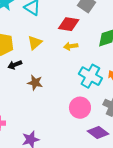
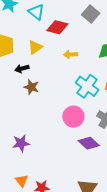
red diamond: (69, 24) -> (57, 27), moved
black arrow: (15, 65) -> (22, 69), moved

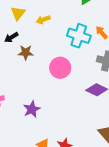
yellow arrow: (71, 54) -> (43, 20), moved
pink circle: (73, 117) -> (60, 68), moved

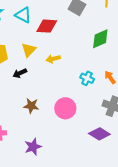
cyan cross: (79, 36) -> (87, 78), size x0.6
brown star: (26, 52) -> (31, 106), moved

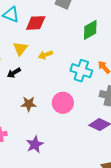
cyan cross: (87, 78) -> (81, 71), size x1.5

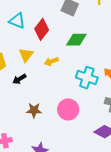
red diamond: (36, 23) -> (42, 29), turned -50
green diamond: (90, 30) -> (76, 40), moved, turned 30

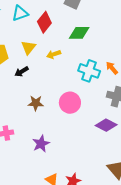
cyan triangle: (17, 21) -> (20, 13), turned -42

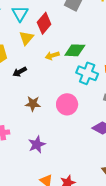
cyan triangle: (20, 13) -> (20, 14), turned -42
green diamond: (79, 33) -> (75, 50), moved
yellow triangle: (29, 48) -> (26, 38), moved

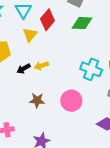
green diamond: (75, 50) -> (82, 23), moved
yellow arrow: (52, 56) -> (41, 66), moved

